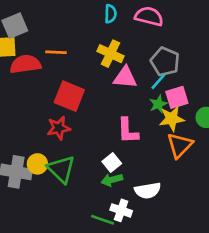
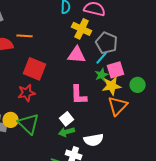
yellow cross: (110, 54) -> (82, 29), moved

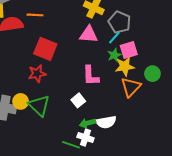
green circle: (138, 85) -> (152, 74), moved
green arrow: (67, 132) -> (88, 123), moved

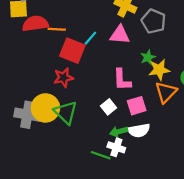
orange line: (35, 15) -> (57, 29), moved
cyan line: (114, 38) -> (90, 38), moved
pink square: (129, 50) -> (137, 106), moved
yellow circle: (21, 101) -> (45, 108), size x1.6

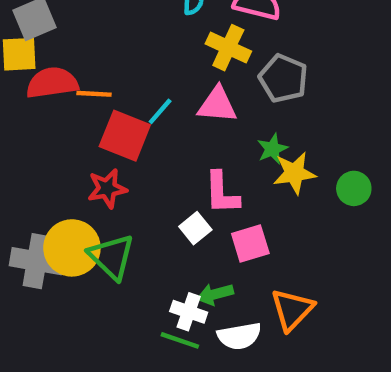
orange triangle: (166, 92) -> (292, 310), moved
white square: (108, 107) -> (195, 228), moved
white semicircle: (139, 130) -> (239, 336), moved
white cross: (116, 147) -> (189, 312), moved

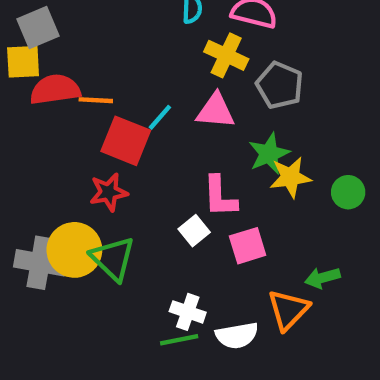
green star: (272, 149) -> (269, 154), size x1.4
green arrow: (215, 294) -> (322, 278), moved
green line: (180, 340) -> (179, 340), turned -30

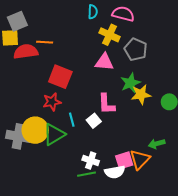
orange line: (96, 100) -> (45, 42), moved
cyan line: (160, 117) -> (72, 120), moved, turned -56
pink square: (248, 246) -> (124, 160), moved
green triangle: (113, 258) -> (54, 134), turned 45

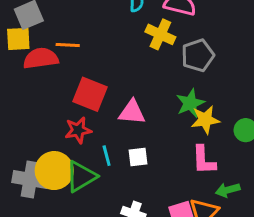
gray pentagon: (136, 49) -> (198, 55), turned 30
pink triangle: (104, 62) -> (132, 112), moved
pink L-shape: (106, 104) -> (204, 160), moved
white square: (94, 121) -> (138, 157), turned 32

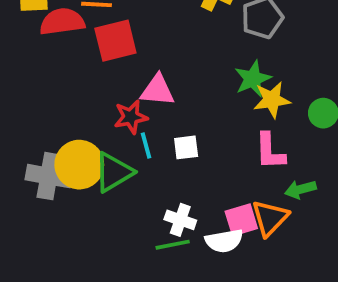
red square: (90, 94) -> (115, 41), moved, turned -36
pink triangle: (132, 112) -> (157, 90), moved
red star: (78, 130) -> (131, 117), moved

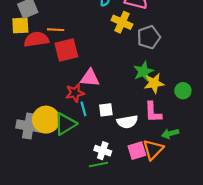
white semicircle: (224, 241) -> (127, 122), moved

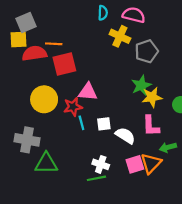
yellow circle: (46, 120) -> (44, 99), moved
white semicircle: (127, 122) -> (125, 136), turned -138
green triangle: (65, 124) -> (46, 163), moved, turned 30

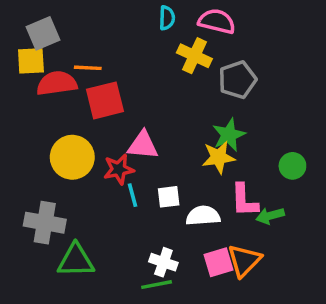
yellow star: (152, 97) -> (219, 157), moved
white semicircle: (125, 136) -> (203, 216), turned -36
green arrow: (168, 147) -> (270, 216), moved

